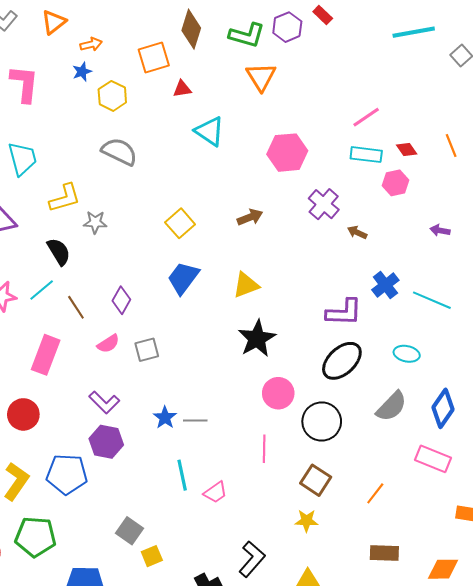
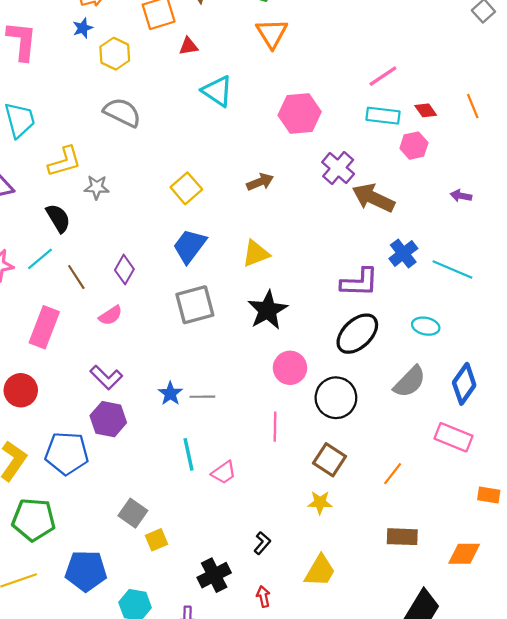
brown arrow: (357, 232) -> (373, 198), size x2.0
gray square: (147, 350) -> (195, 305), moved, size x1.5
black L-shape: (252, 559) -> (262, 543), size x0.6

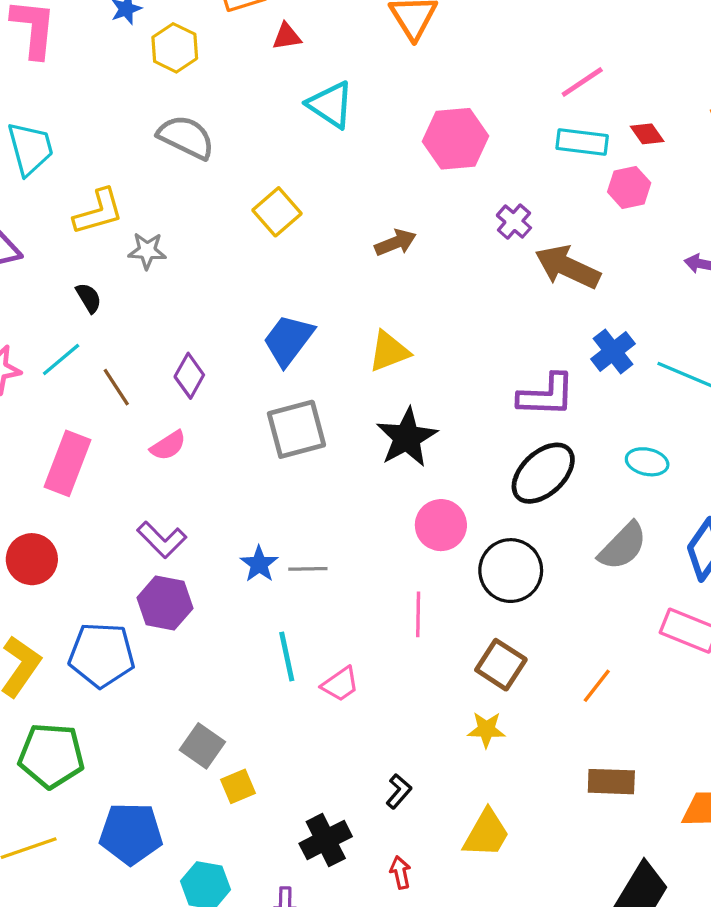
purple cross: (338, 168) -> (514, 222), size x0.7
yellow square: (186, 188) -> (277, 212), moved
black semicircle: (58, 218) -> (89, 298), size x0.7

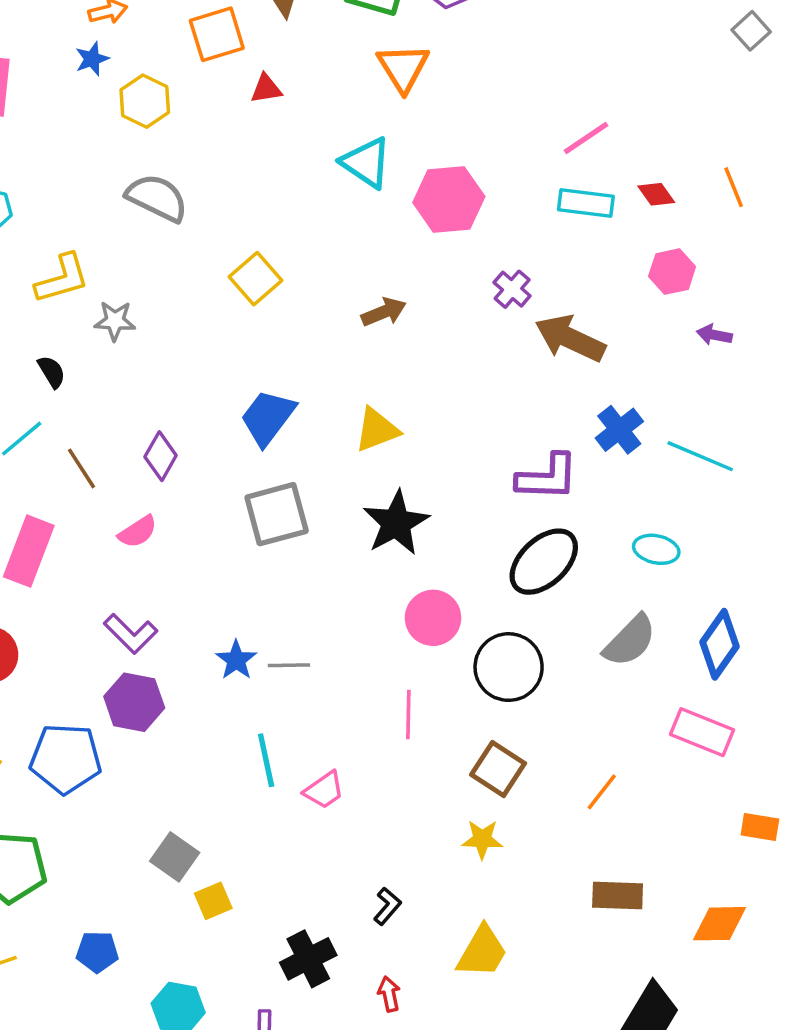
cyan triangle: (331, 105) -> (366, 163), moved
pink hexagon: (629, 187) -> (672, 272), moved
blue pentagon: (131, 833) -> (97, 952), size x0.6

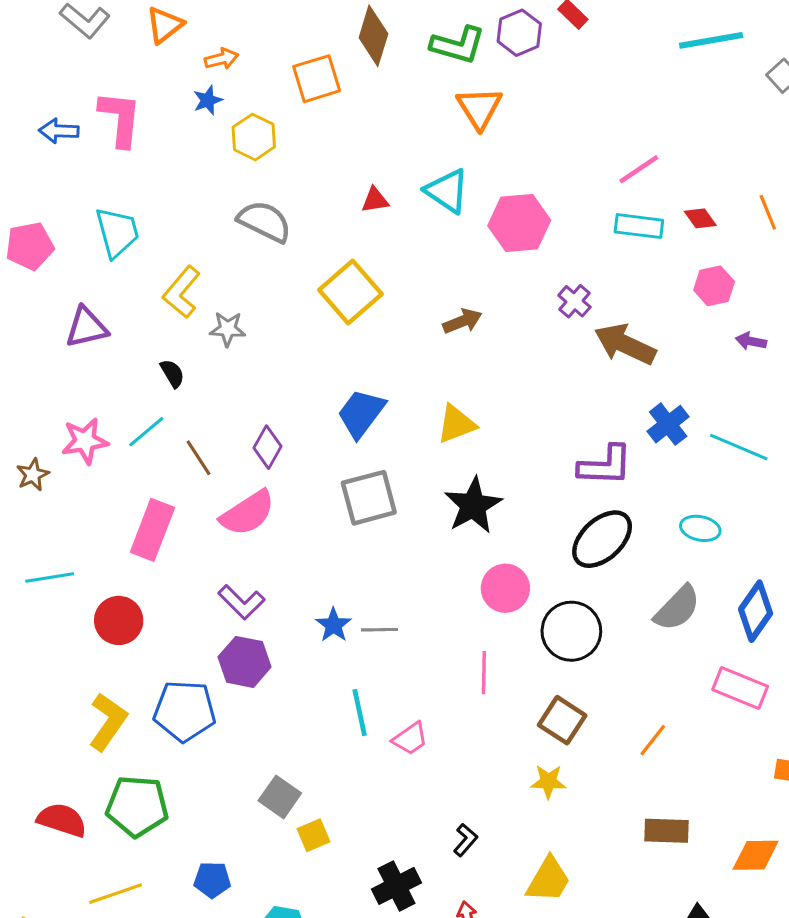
red triangle: (266, 89) -> (375, 200), moved
yellow L-shape: (62, 279) -> (182, 292), turned 146
yellow square: (255, 279) -> (350, 292), size x1.4
pink semicircle: (138, 532) -> (248, 513), size x1.6

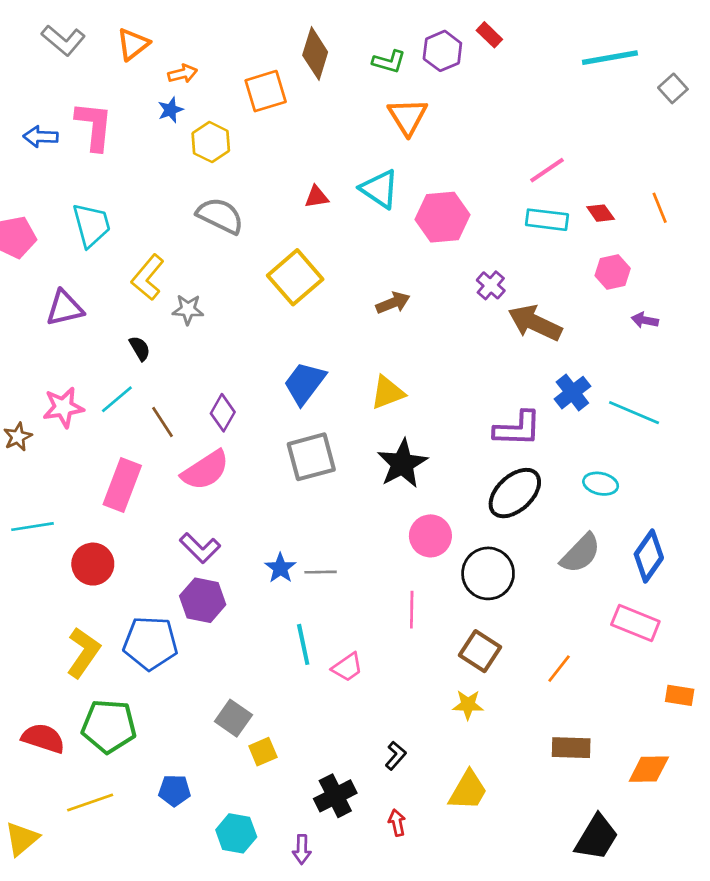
green L-shape: (458, 45) -> (389, 62), size x0.7

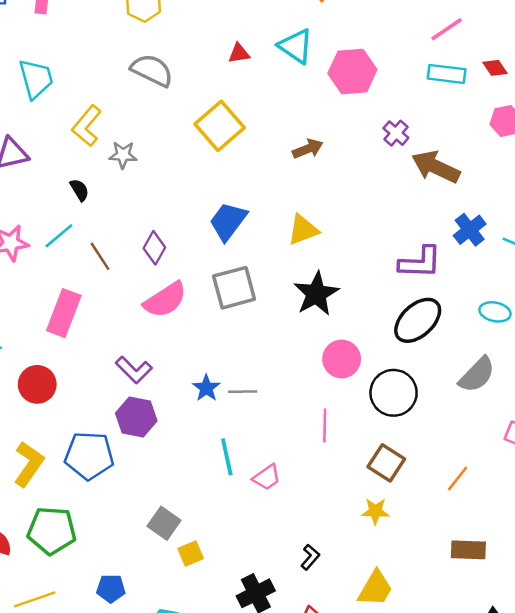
pink semicircle: (205, 470) -> (165, 300), moved

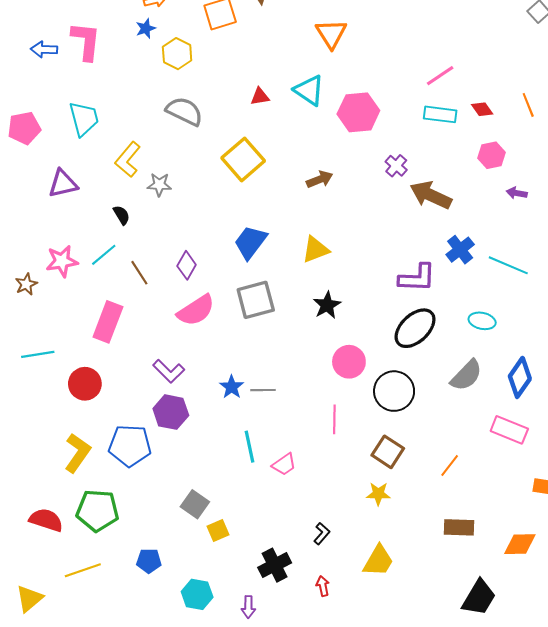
black star: (316, 294) -> (327, 305), size x0.7

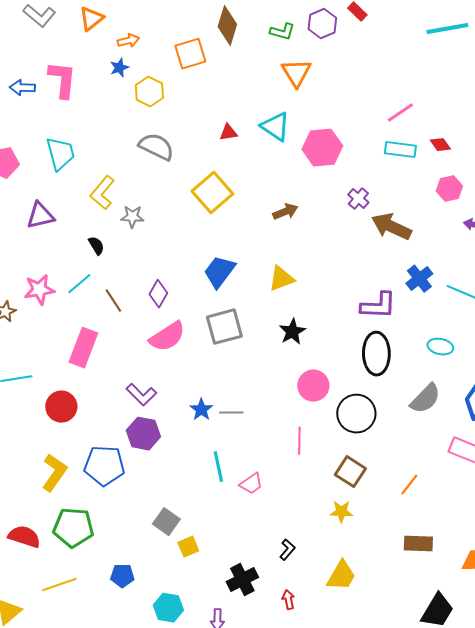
black ellipse: (415, 328) -> (376, 354), turned -48

